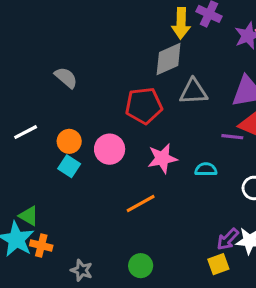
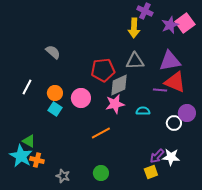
yellow arrow: (181, 23) -> (134, 28), moved
gray diamond: (169, 59) -> (119, 85), moved
white line: (26, 132) -> (27, 87), turned -35

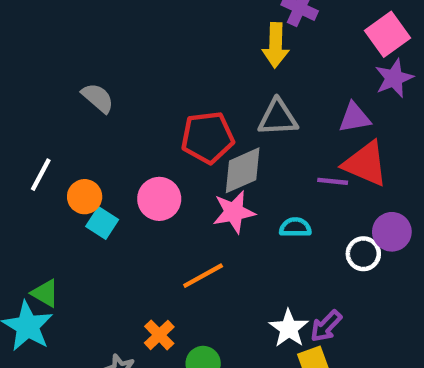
purple star: (170, 25) -> (394, 78), moved
purple triangle: (170, 61) -> (355, 118), size x0.7
orange circle: (55, 93) -> (85, 197), moved
white star: (171, 157) -> (289, 328), moved, turned 30
orange cross: (37, 160) -> (159, 335), moved, turned 32

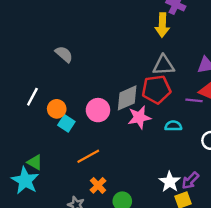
red pentagon: (208, 137) -> (156, 89), moved
gray diamond: (243, 170) -> (127, 98), moved
orange line: (203, 276) -> (88, 156), moved

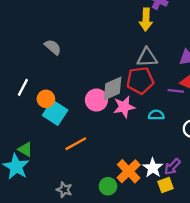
pink circle: (98, 110) -> (96, 100), moved
cyan square: (66, 123) -> (55, 113), size x1.5
orange cross: (98, 185) -> (129, 171), moved, size x1.5

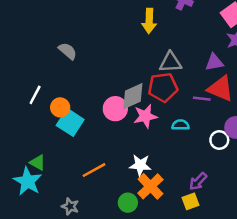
yellow arrow: (146, 20) -> (149, 21), moved
orange line: (76, 144) -> (94, 170), moved
white star: (153, 168) -> (140, 165), moved, turned -30
gray star: (64, 190) -> (70, 206), moved

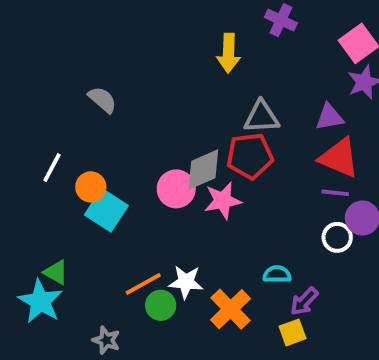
purple line: (202, 99) -> (335, 193), moved
cyan semicircle: (180, 125) -> (277, 274), moved
white star: (140, 165) -> (186, 282), moved
green circle: (128, 203) -> (161, 305), moved

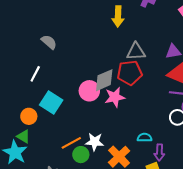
white line: (52, 168) -> (35, 74), moved
orange circle: (91, 187) -> (29, 116), moved
purple arrow: (304, 301) -> (159, 152), turned -42

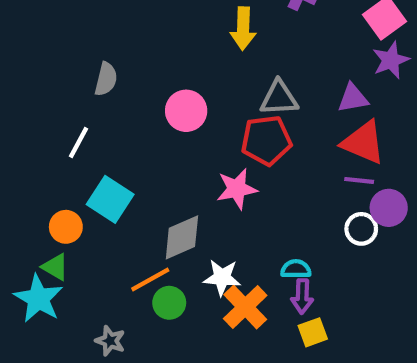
gray semicircle: (49, 42) -> (106, 79), turned 63
gray diamond: (104, 80) -> (182, 237), moved
pink circle: (89, 91) -> (186, 111), moved
white star: (95, 142) -> (222, 277), moved
purple arrow: (159, 152) -> (302, 296), moved

